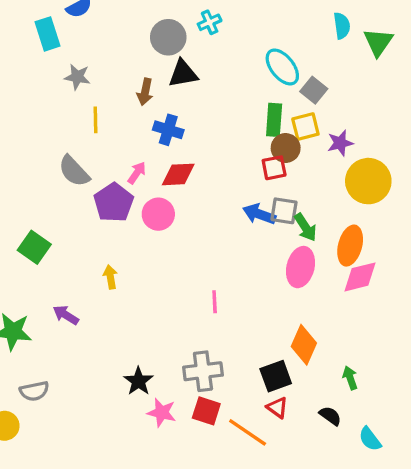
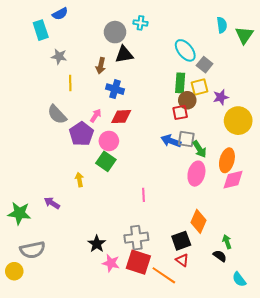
cyan cross: (210, 22) -> (140, 23), turned 32
green square: (34, 247) -> (106, 161), moved
gray semicircle: (34, 391) -> (33, 250), size x1.4
red square: (206, 411) -> (138, 262), size x1.4
black semicircle: (330, 416) -> (220, 256), moved

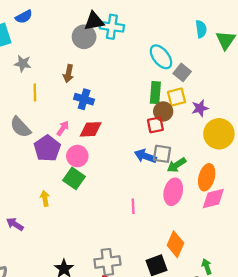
cyan cross: (140, 23) -> (112, 27), size x1.5
black triangle: (124, 54) -> (94, 21), moved
green arrow: (199, 149) -> (177, 165), turned 90
pink line: (143, 195) -> (133, 206), moved

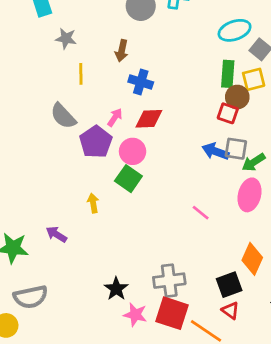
cyan ellipse: (161, 57) -> (235, 30), turned -70
red square: (155, 125) -> (228, 113), turned 30
pink line: (133, 206) -> (201, 213), turned -48

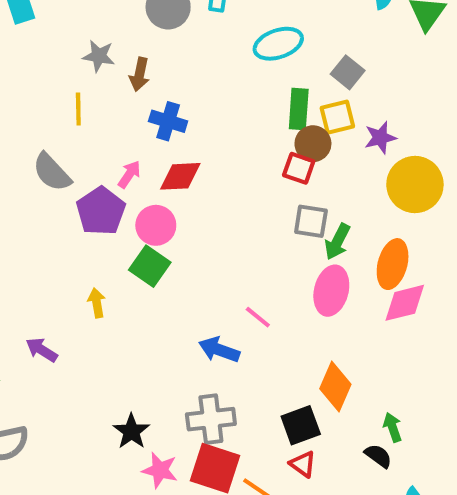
cyan ellipse: (235, 30) -> (278, 44), moved
gray star: (66, 39) -> (99, 56), moved
blue arrow: (216, 151) -> (219, 350), moved
green arrow: (254, 162) -> (337, 242), turned -30

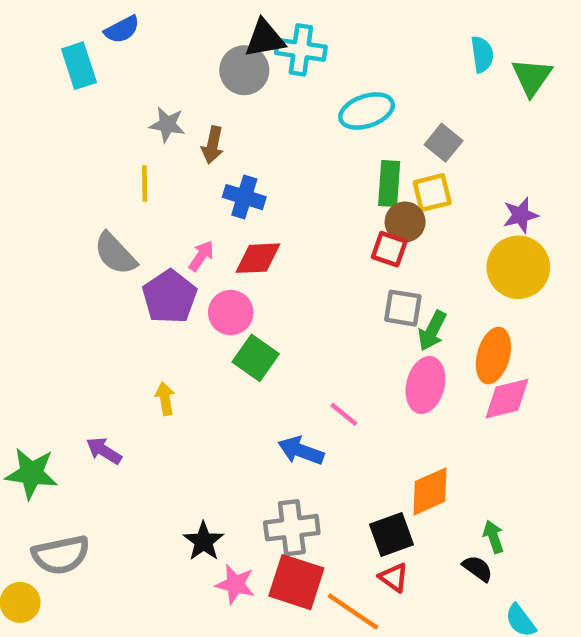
purple star: (380, 138) -> (521, 215), moved
green square: (150, 266) -> (256, 358), moved
orange diamond: (335, 386) -> (430, 491), turned 42

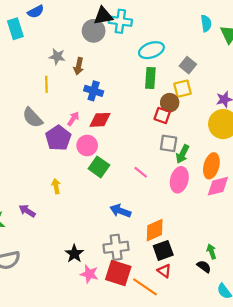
green rectangle: (389, 183) -> (150, 78), moved
pink line: (344, 414) -> (141, 172), moved
orange diamond: (430, 491) -> (155, 230), moved

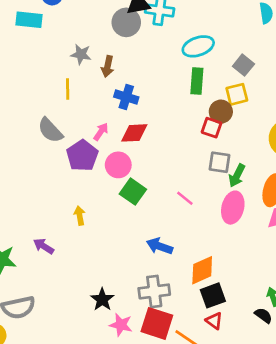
cyan rectangle: (15, 29) -> (29, 20), turned -66

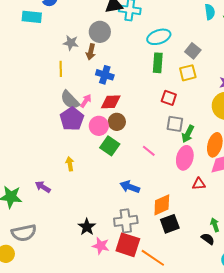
gray circle: (126, 22) -> (100, 32), moved
brown circle: (221, 112) -> (117, 122), moved
gray semicircle: (50, 130) -> (70, 100), moved
red triangle: (214, 321) -> (199, 184), moved, turned -40

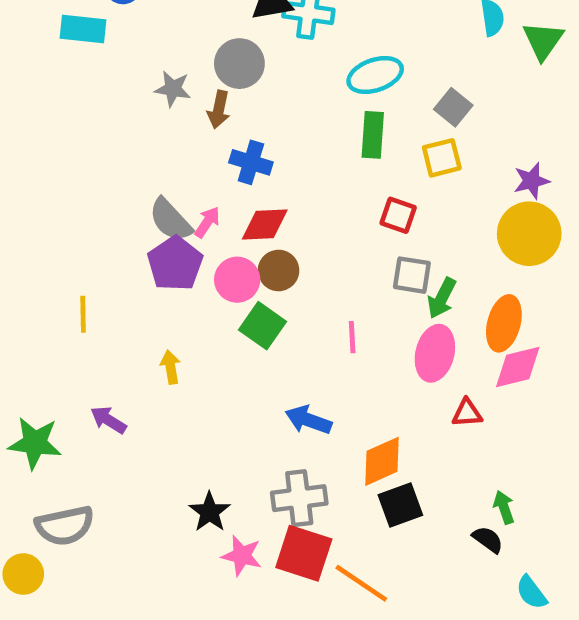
yellow line: (61, 69) -> (83, 314), moved
pink line: (149, 151) -> (352, 337), turned 48

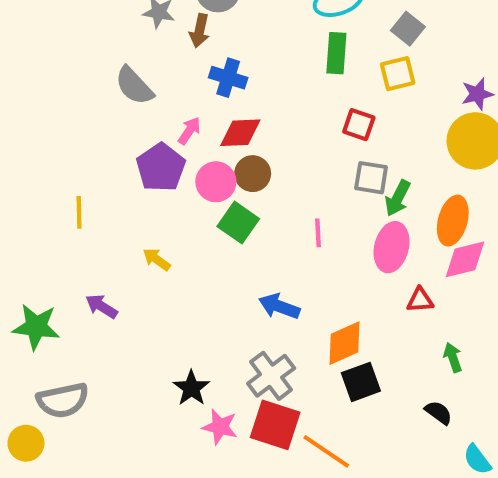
gray semicircle: (170, 220) -> (134, 86), moved
yellow arrow: (170, 367) -> (157, 259), turned -44
gray cross: (299, 498) -> (271, 376), turned -30
green arrow: (504, 507) -> (453, 357), moved

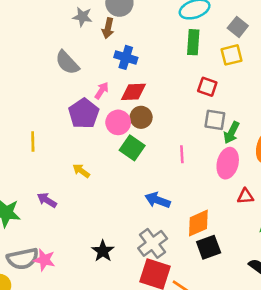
pink star: (220, 427) -> (44, 260), moved

